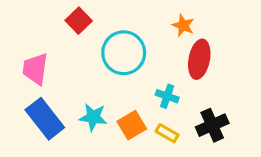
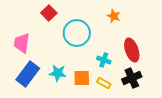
red ellipse: (199, 59) -> (132, 50), moved, turned -30
blue rectangle: (45, 119) -> (28, 74), turned 75
orange square: (132, 125) -> (82, 78), turned 30

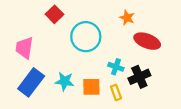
red ellipse: (132, 50) -> (147, 41), moved, turned -50
black cross: (132, 78) -> (139, 77), moved
yellow rectangle: (104, 83) -> (116, 92), turned 40

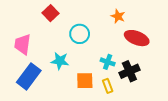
cyan circle: (86, 37) -> (80, 34), size x0.7
cyan star: (65, 81) -> (60, 61), moved

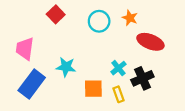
cyan circle: (80, 34) -> (99, 21), moved
cyan cross: (108, 62) -> (118, 68), turned 32

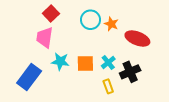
orange star: (130, 18) -> (111, 24), moved
pink trapezoid: (25, 49) -> (45, 37), moved
orange square: (93, 89) -> (85, 64), moved

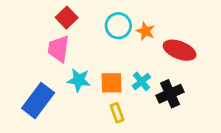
yellow rectangle: (108, 86) -> (117, 113), moved

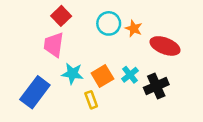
orange square: (112, 83) -> (102, 76), turned -30
yellow rectangle: (117, 113) -> (91, 100), moved

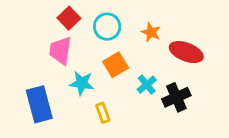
cyan circle: (109, 23) -> (107, 27), moved
orange square: (102, 76) -> (116, 65), moved
blue rectangle: (35, 92) -> (39, 104), turned -52

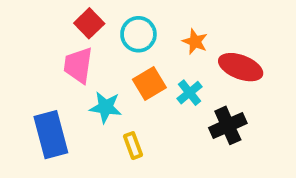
cyan cross: (147, 85) -> (190, 93), moved

